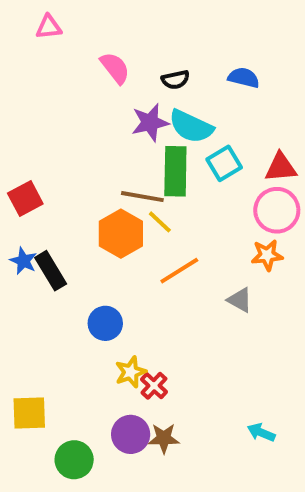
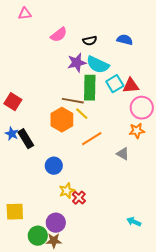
pink semicircle: (115, 68) -> (59, 35), turned 90
red triangle: (281, 167) -> (131, 86), moved
red square: (25, 199) -> (13, 102), turned -30
purple circle: (131, 434) -> (56, 223), moved
brown star: (164, 438) -> (54, 241), moved

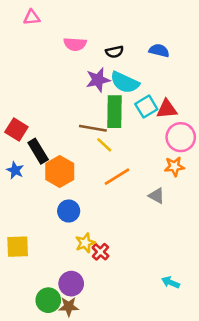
pink semicircle: (59, 35) -> (75, 44), turned 42
orange hexagon: (62, 120) -> (60, 172), moved
black rectangle: (26, 139) -> (38, 151), moved
yellow square: (15, 212) -> (18, 247), moved

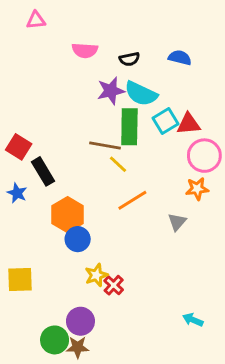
orange hexagon: (60, 172) -> (68, 215), moved
gray triangle: (157, 196) -> (177, 222), turned 42

